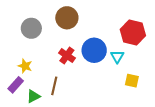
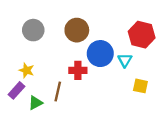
brown circle: (67, 18) -> (77, 30), moved
red cross: (67, 56) -> (78, 70), moved, turned -35

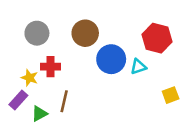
cyan triangle: (125, 60) -> (138, 67), turned 40
red cross: (78, 70) -> (51, 67), moved
yellow square: (140, 86) -> (171, 95), moved, turned -32

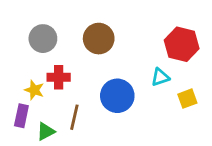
blue circle: (111, 59) -> (117, 96), moved
yellow square: (171, 95) -> (187, 99), moved
purple rectangle: (18, 100) -> (21, 116), turned -30

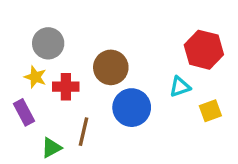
brown circle: (99, 39) -> (111, 67), moved
yellow star: (34, 90) -> (35, 77), moved
purple rectangle: (21, 116) -> (24, 112), moved, turned -40

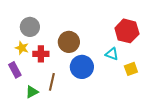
cyan triangle: (180, 87) -> (112, 54), turned 40

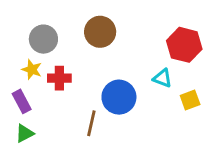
brown circle: (69, 42) -> (100, 32), moved
brown line: (52, 82) -> (91, 123), moved
green triangle: (32, 92) -> (25, 133), moved

